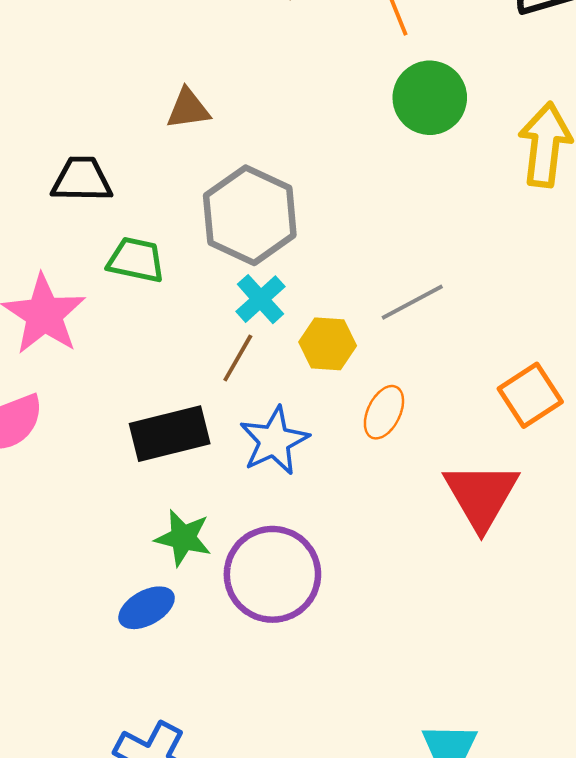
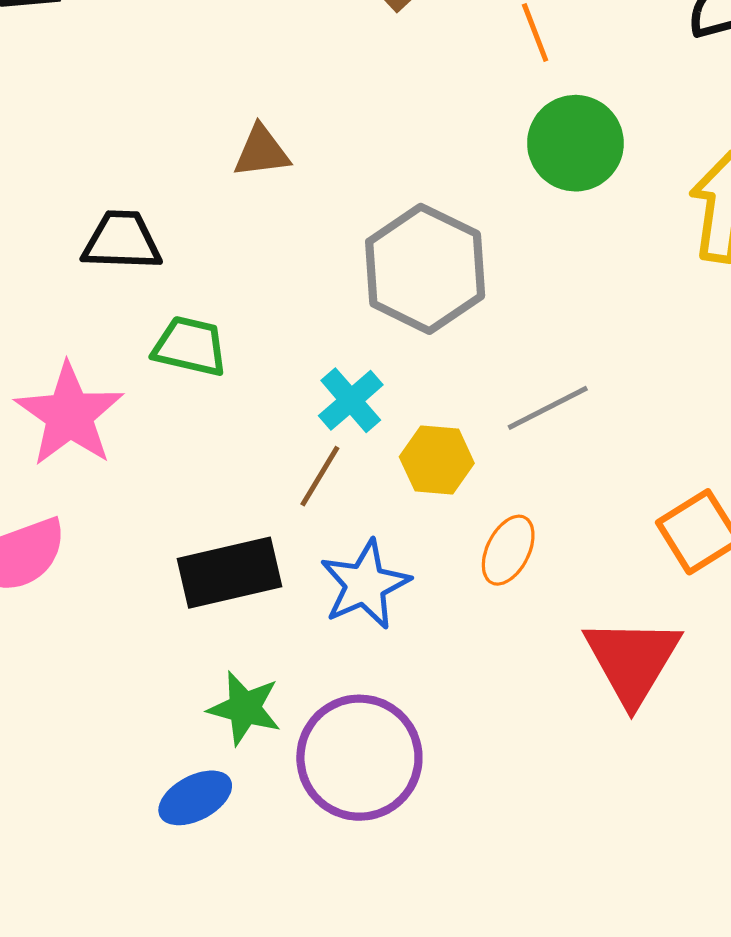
gray hexagon: (250, 215) -> (425, 269), moved

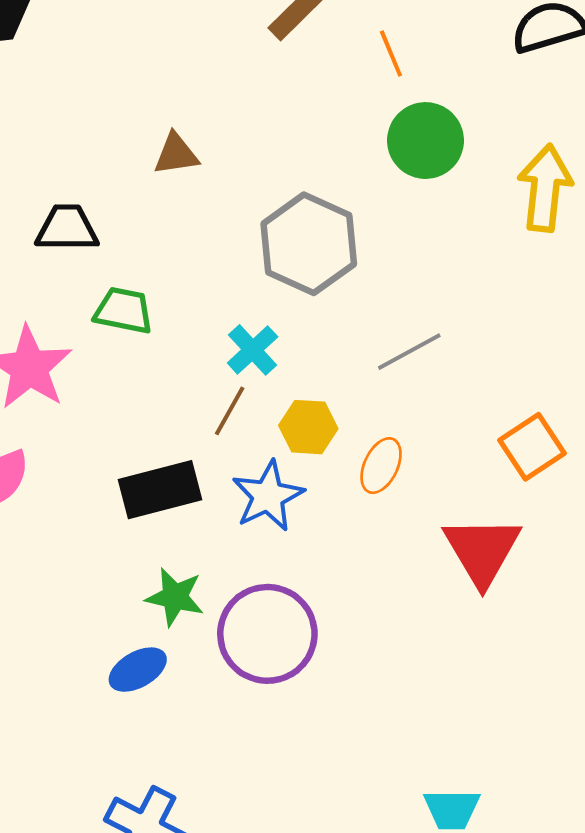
yellow hexagon: (437, 460) -> (308, 427), moved

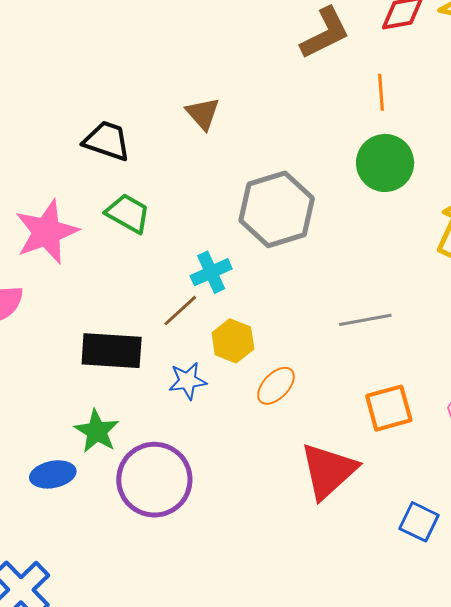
brown triangle: (176, 154) -> (203, 114), turned 39
gray line: (409, 352) -> (365, 320), moved
blue star: (268, 496) -> (188, 381), size x0.7

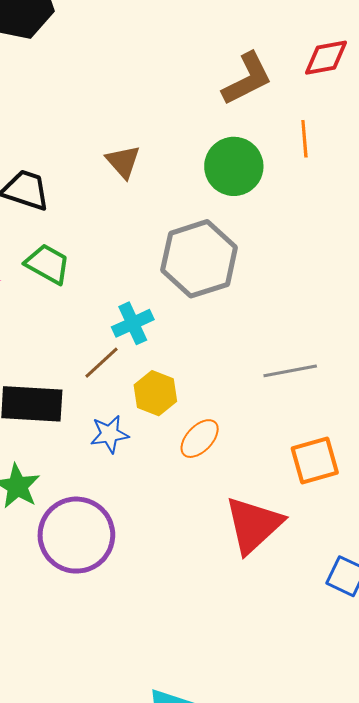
green circle: (385, 163) -> (234, 166), moved

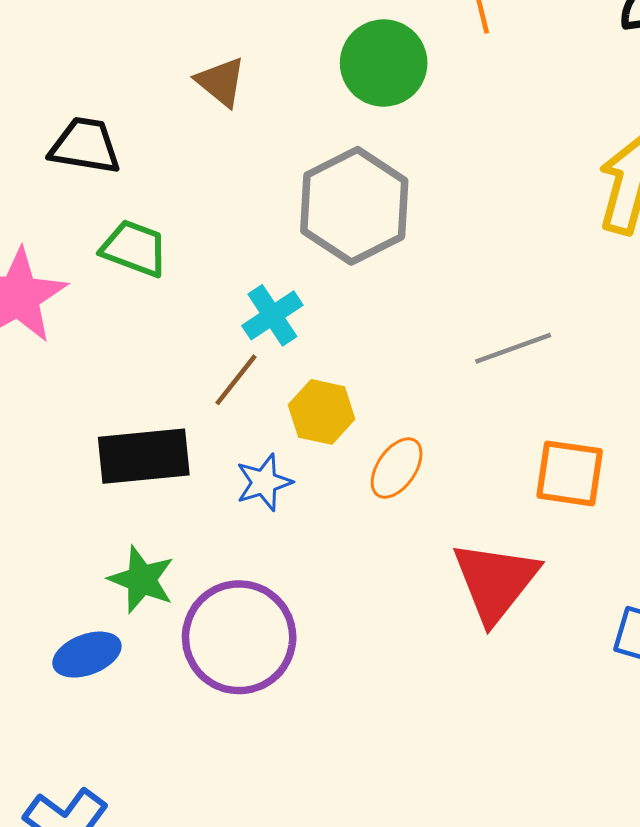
orange square: (315, 461) -> (570, 473), turned 33

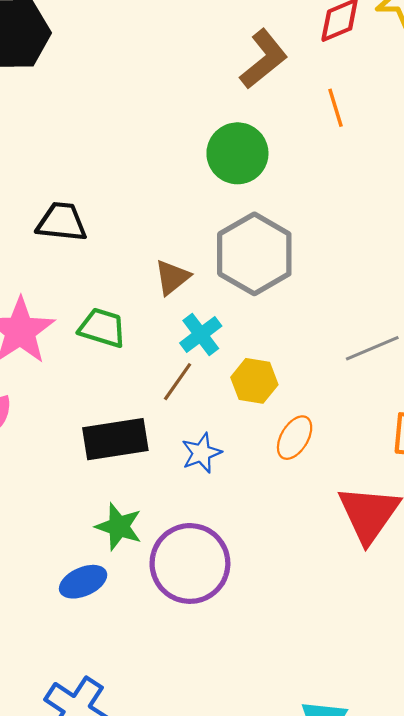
green circle: (384, 63) -> (237, 153), moved
brown triangle: (221, 82) -> (172, 277), moved, turned 45
green trapezoid: (134, 248) -> (102, 328), moved
yellow hexagon: (322, 412) -> (254, 381), moved

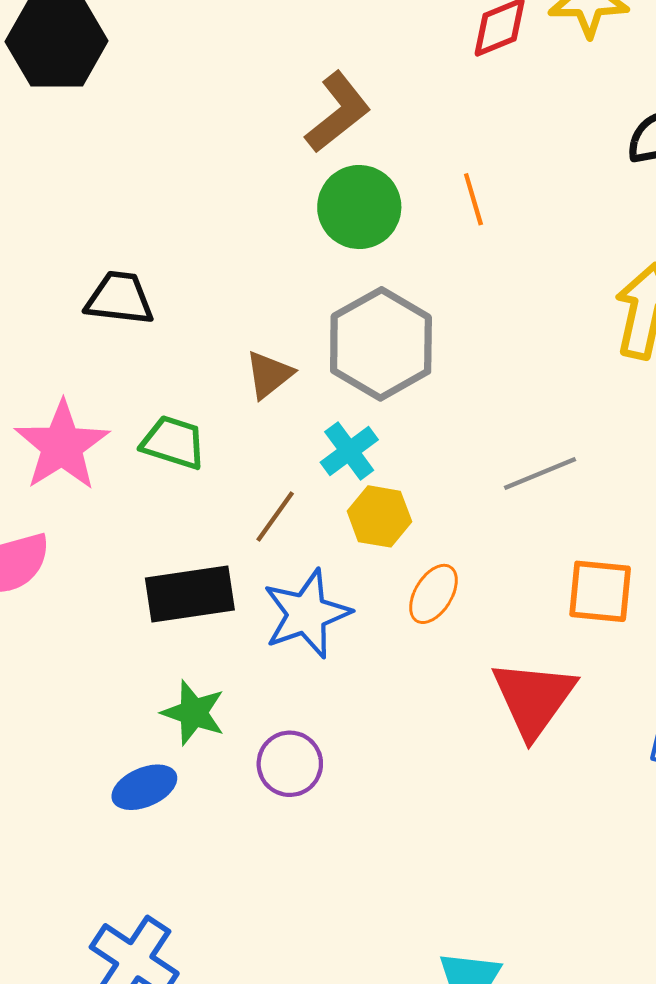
brown L-shape: (264, 59) -> (338, 112), moved
orange line: (336, 108) -> (473, 199), moved
cyan cross: (201, 335) -> (349, 451), moved
blue star: (201, 453) -> (307, 614), size x1.6
purple circle: (190, 563) -> (290, 764), size x0.6

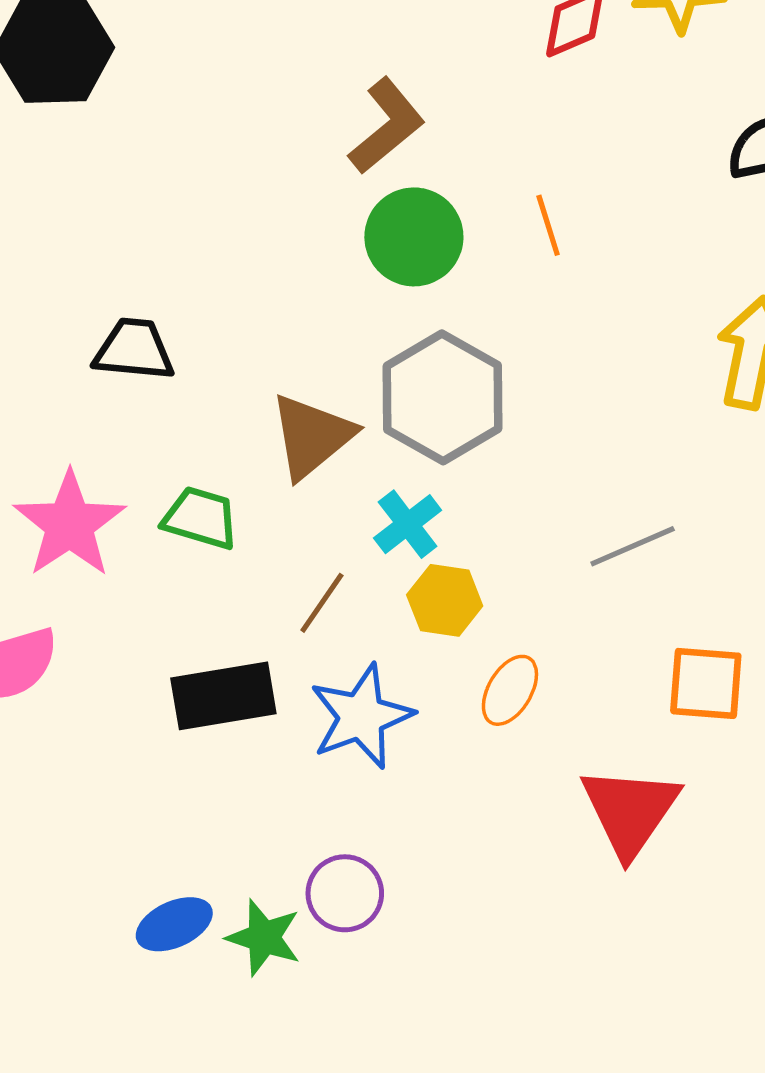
brown triangle: (269, 375) -> (312, 436), size x1.5
green star: (193, 713) -> (264, 938), moved

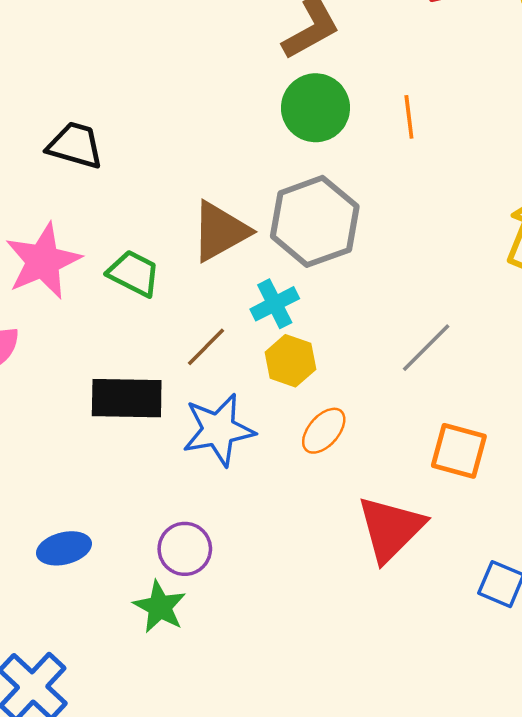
black trapezoid: (134, 350) -> (75, 145), moved
gray line: (633, 546) -> (426, 348), turned -32
green star: (264, 938) -> (160, 607), moved

